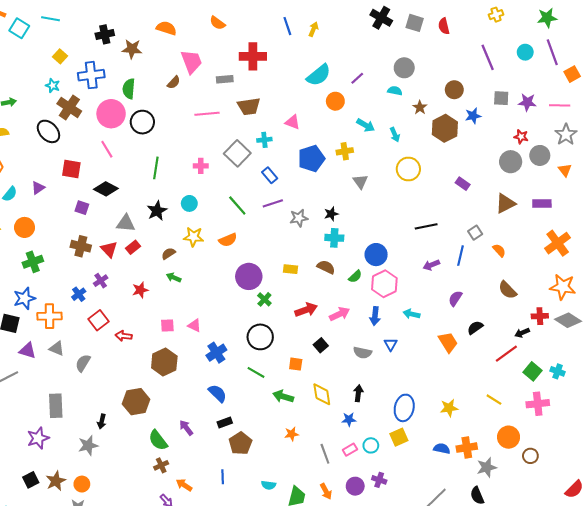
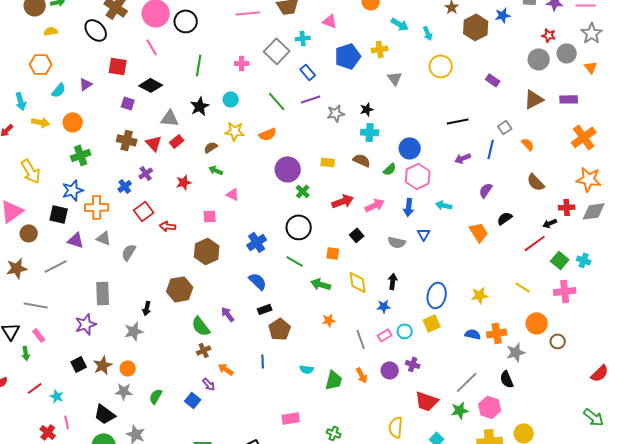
gray diamond: (568, 320) -> (594, 211), turned -40
pink triangle: (195, 325) -> (233, 194), moved

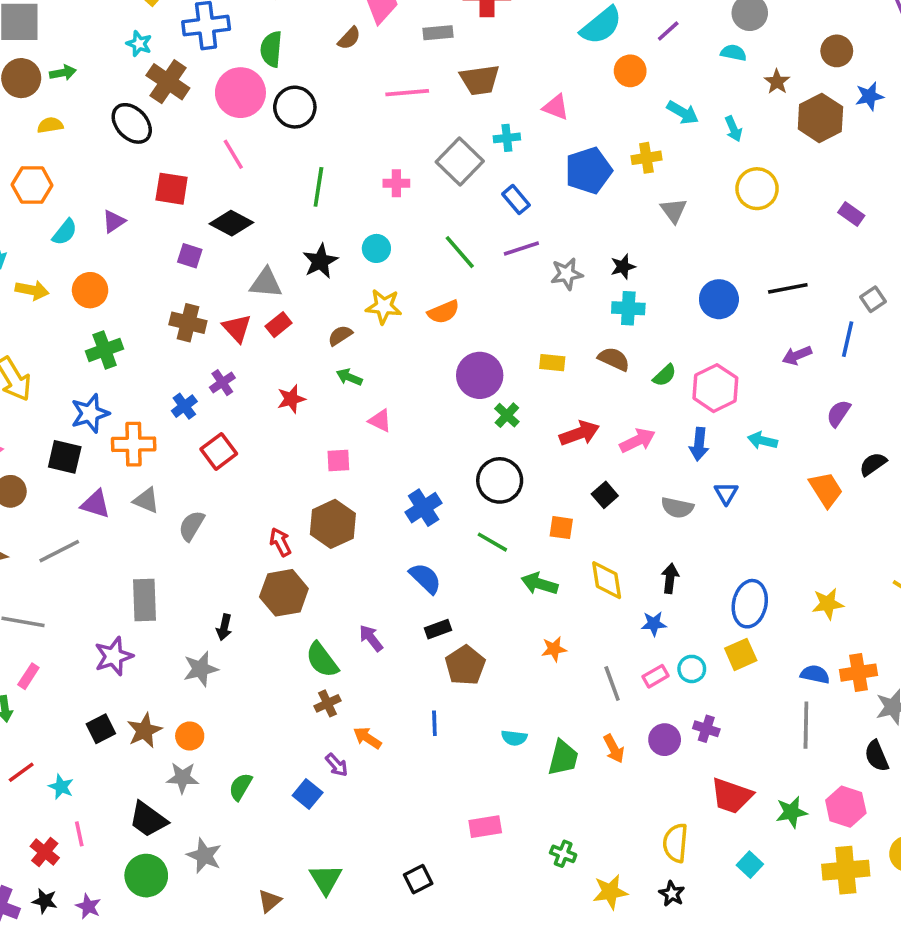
blue circle: (410, 148) -> (719, 299), moved
red arrow: (168, 226) -> (280, 542), moved, turned 56
pink rectangle: (39, 335) -> (28, 676), turned 72
gray line: (467, 382) -> (806, 725), moved, turned -45

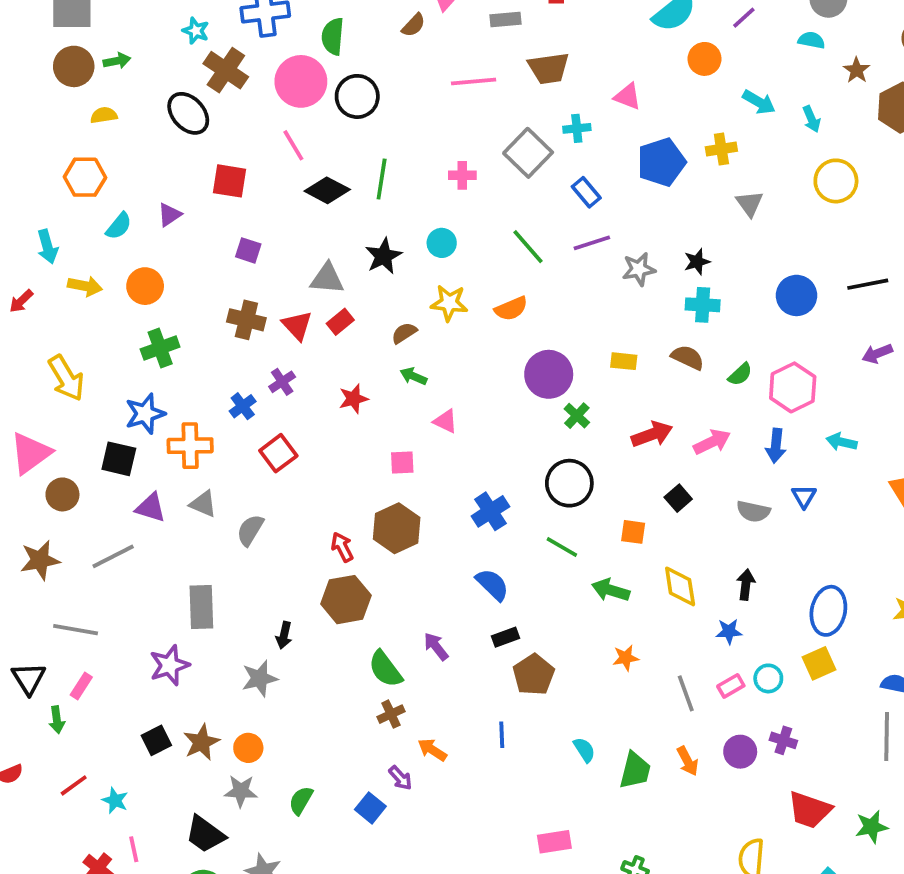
black diamond: (231, 223) -> (327, 190), moved
cyan semicircle: (514, 738) -> (584, 750), turned -130

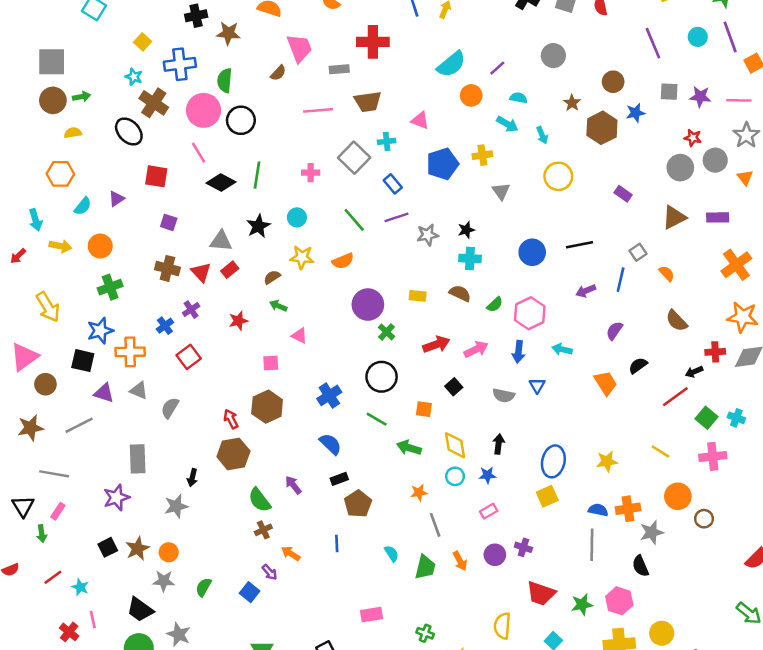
cyan semicircle: (812, 40) -> (519, 98), moved
cyan circle: (768, 678) -> (455, 476), moved
gray line: (686, 693) -> (435, 525), moved

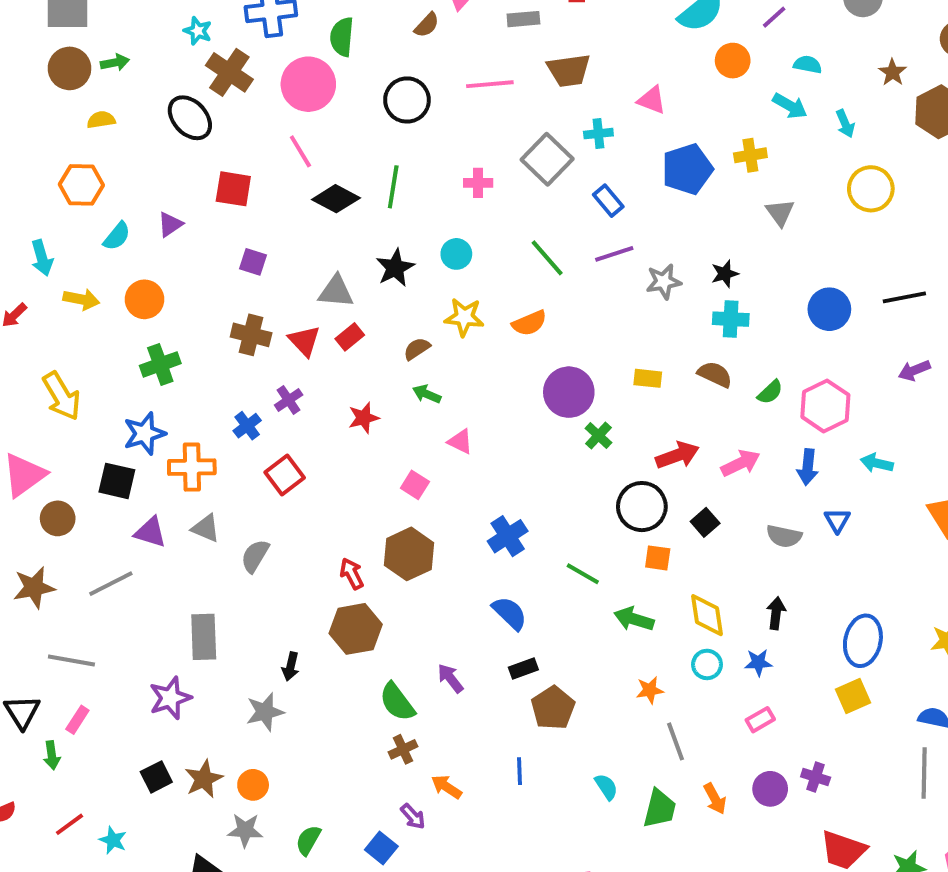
black circle: (241, 120) -> (407, 100), moved
pink square: (271, 363) -> (415, 485), turned 35
black circle: (382, 377) -> (642, 507), moved

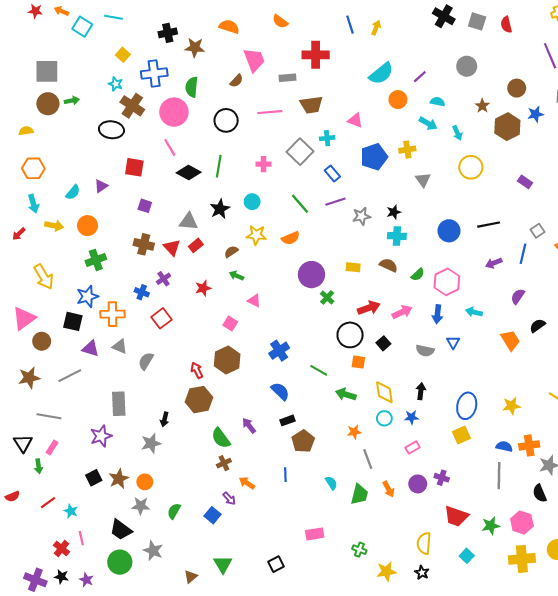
black ellipse: (190, 118) -> (111, 130), turned -40
yellow semicircle: (101, 120) -> (26, 131), moved
orange hexagon: (81, 185) -> (33, 168), moved
blue cross: (247, 426) -> (142, 292), turned -32

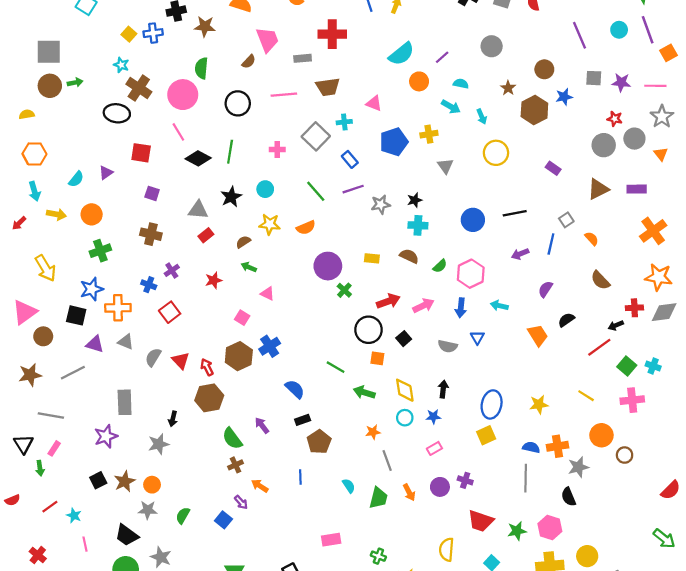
blue cross: (154, 74) -> (153, 33), moved, size x0.7
red triangle: (172, 247) -> (181, 361), moved
blue cross: (279, 351) -> (270, 346), moved
red cross: (61, 549) -> (38, 555), moved

